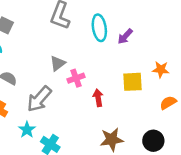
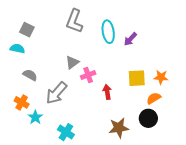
orange star: (161, 70) -> (161, 77), moved
orange semicircle: (168, 103) -> (154, 98), moved
cyan star: (27, 130) -> (35, 117), moved
black circle: (153, 141) -> (148, 118), moved

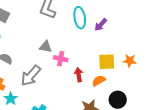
gray triangle: (72, 62) -> (46, 47), turned 48
pink cross: (88, 75) -> (61, 59), turned 32
orange semicircle: (154, 98) -> (99, 81), moved

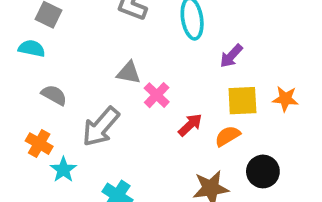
purple arrow: (101, 25) -> (231, 56), moved
pink cross: (61, 59) -> (157, 95), turned 32
red arrow: (79, 75) -> (190, 125), turned 56

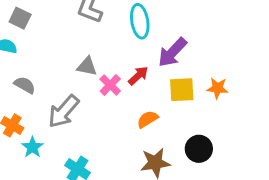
purple arrow: (231, 56) -> (172, 52), size x1.5
red arrow: (190, 125) -> (138, 76), moved
orange semicircle: (227, 136) -> (148, 119), moved

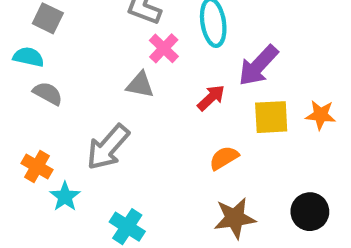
gray semicircle: (25, 85) -> (48, 93), moved
pink cross: (110, 85) -> (164, 48), moved
black circle: (199, 149) -> (310, 212), moved

